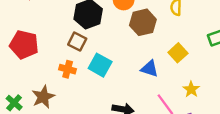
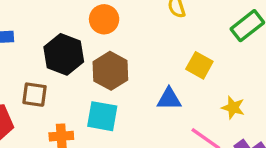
brown hexagon: (143, 22) -> (110, 71), moved
brown square: (77, 42) -> (34, 95), moved

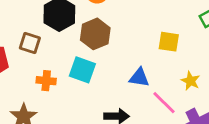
yellow square: (199, 65) -> (169, 42), turned -30
blue triangle: (169, 99) -> (139, 77), moved

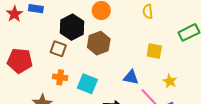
brown square: (30, 43) -> (58, 49), moved
cyan square: (82, 70) -> (87, 84), moved

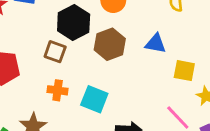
yellow square: (154, 51) -> (184, 71), moved
blue triangle: (131, 77) -> (156, 44), moved

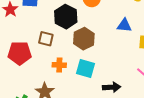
brown hexagon: (110, 44) -> (84, 39), moved
brown square: (55, 52) -> (46, 39), moved

